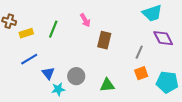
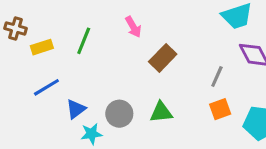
brown rectangle: (104, 40) -> (163, 58), turned 30
blue triangle: (48, 73) -> (76, 109), turned 32
green triangle: (107, 85) -> (161, 112), moved

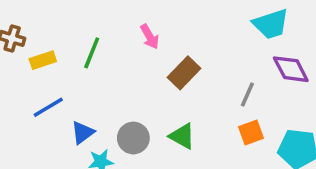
green triangle: (161, 112) -> (182, 136), turned 35

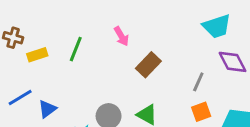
blue line: (48, 107) -> (20, 98), moved
blue triangle: (83, 133) -> (47, 109), moved

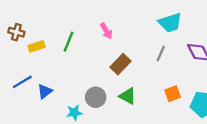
cyan trapezoid: (217, 26) -> (170, 23), moved
brown rectangle: (148, 65) -> (121, 64), moved
gray line: (198, 82) -> (161, 53), moved

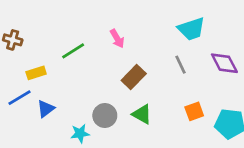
green line: (68, 42) -> (73, 51), turned 36
yellow rectangle: (36, 46) -> (36, 73), moved
gray line: (161, 53) -> (180, 65), turned -49

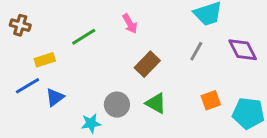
gray line: (180, 65) -> (196, 51), turned 54

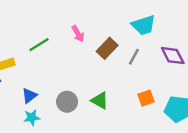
brown rectangle: (147, 64) -> (107, 48), moved
blue triangle: (55, 97) -> (29, 96), moved
cyan star: (91, 123) -> (32, 118), moved

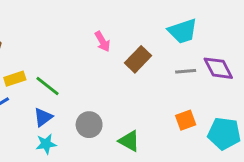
green line: (39, 45) -> (48, 86), moved, turned 70
gray line: (134, 57) -> (186, 71), moved, turned 56
green triangle: (100, 101) -> (129, 141), moved

